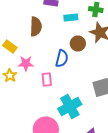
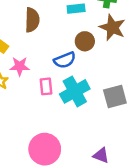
blue semicircle: (62, 58) -> (65, 60), turned 54
cyan cross: (70, 106) -> (75, 91), moved

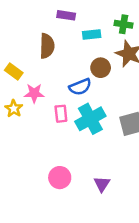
pink circle: (45, 149) -> (60, 178), size x0.7
purple triangle: (101, 155) -> (102, 184), moved, turned 42

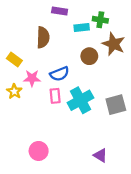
green cross: (124, 24) -> (100, 20), moved
blue semicircle: (80, 87) -> (60, 74), moved
pink circle: (60, 178) -> (39, 151), moved
purple triangle: (102, 184) -> (100, 155), moved, turned -32

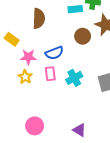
yellow star: (14, 91) -> (25, 77), moved
cyan cross: (80, 100) -> (74, 78), size x0.7
purple triangle: (100, 155) -> (79, 130), moved

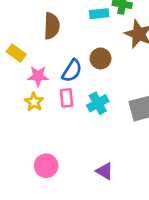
brown circle: (83, 36) -> (100, 58), moved
blue semicircle: (54, 53) -> (72, 71), turned -36

